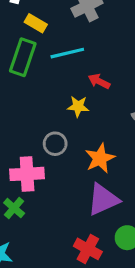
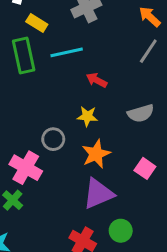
green rectangle: (23, 57) -> (24, 56), turned -32
yellow star: (78, 106) -> (87, 116), moved
pink cross: (27, 174) -> (26, 168), turned 32

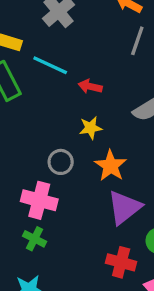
cyan line: (67, 52) -> (50, 65), turned 52

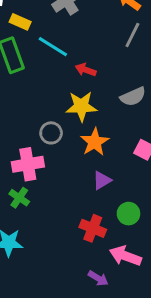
yellow star: (91, 128) -> (81, 106), size x1.5
pink cross: (39, 200) -> (28, 164), turned -32
purple triangle: (124, 207) -> (102, 180), size x0.6

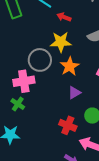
gray circle: (51, 133) -> (40, 60), size x1.5

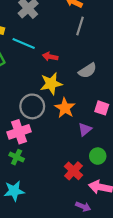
purple triangle: (74, 93) -> (85, 129), moved
red cross: (68, 125) -> (73, 171), turned 30

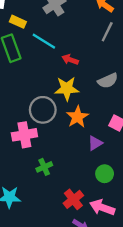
green cross: (17, 157) -> (44, 167), moved, turned 32
red cross: (73, 171) -> (73, 199), moved

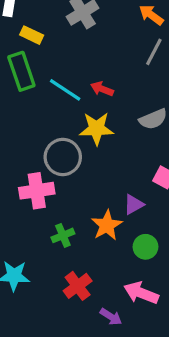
cyan line: (44, 41) -> (65, 90), moved
orange star: (77, 117) -> (107, 225), moved
red cross: (73, 199) -> (78, 286), moved

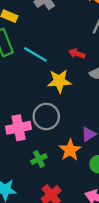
red arrow: (102, 89) -> (77, 54), moved
gray circle: (63, 157) -> (46, 117), moved

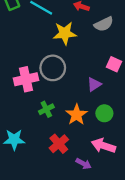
orange star: (70, 150) -> (76, 115), moved

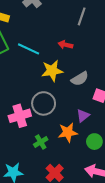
gray semicircle: (104, 24) -> (80, 79), moved
orange star: (76, 115) -> (68, 132), moved, turned 30

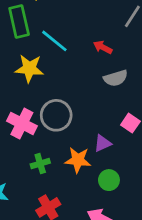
yellow star: (52, 71) -> (29, 68), moved
gray semicircle: (80, 79) -> (116, 78), moved
pink cross: (20, 116) -> (22, 124), turned 30

